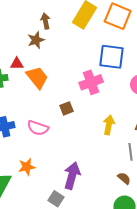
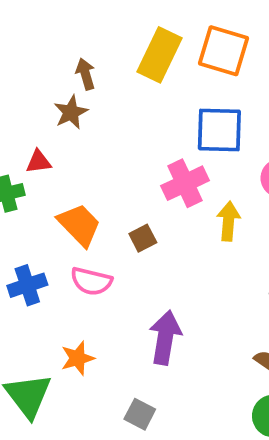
orange trapezoid: (37, 77) -> (79, 225), moved
yellow arrow: (109, 125) -> (228, 221), moved
purple arrow: (72, 176) -> (165, 337), moved

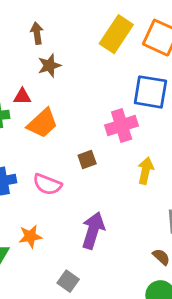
brown arrow: (85, 74) -> (37, 33), moved
yellow arrow: (228, 221) -> (146, 171), moved
orange trapezoid: (79, 225) -> (42, 123), moved, turned 84

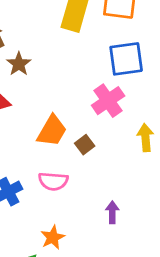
orange trapezoid: (42, 123) -> (52, 131), moved
purple arrow: (93, 230) -> (112, 212), size x0.6

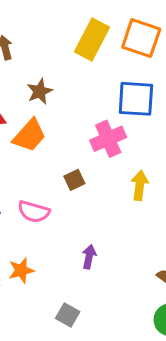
brown star: (19, 64) -> (40, 91), moved
orange trapezoid: (52, 131) -> (29, 135), moved

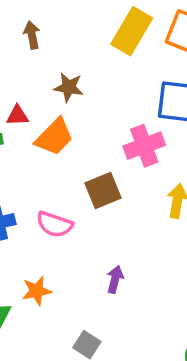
brown star: (40, 91) -> (69, 87), turned 30
brown square: (74, 180) -> (103, 191), size x1.5

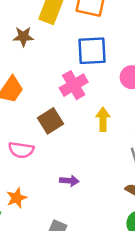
brown star: (69, 87) -> (23, 37), moved
purple arrow: (115, 279) -> (69, 181), turned 90

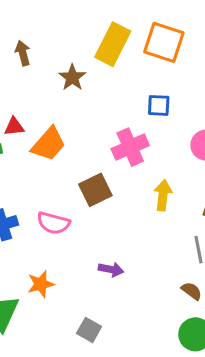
brown star: (23, 37) -> (72, 77), turned 30
blue square: (92, 51) -> (159, 105), size x0.6

